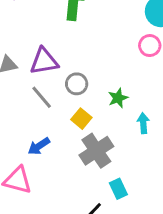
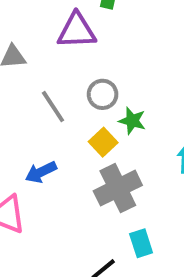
purple triangle: (44, 61) -> (77, 31), moved
green star: (118, 98) -> (132, 121), moved, turned 30

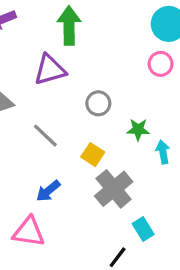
gray circle: (103, 94) -> (98, 103), moved
green star: (132, 121) -> (138, 130), moved

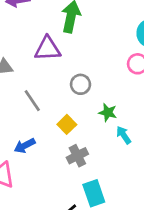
cyan arrow: (163, 152) -> (124, 135), turned -36
gray cross: (114, 189) -> (77, 156), size x0.7
cyan rectangle: (143, 229) -> (94, 193), size x1.4

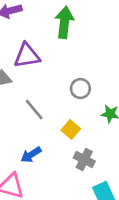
purple triangle: (48, 49) -> (27, 56), moved
gray cross: (77, 156) -> (84, 160), turned -30

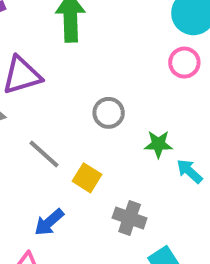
yellow square: (71, 130) -> (87, 178), moved

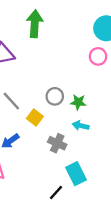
gray circle: (109, 113) -> (55, 96), moved
cyan arrow: (190, 171) -> (81, 126), moved, turned -35

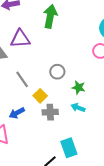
gray circle: (55, 96) -> (57, 72), moved
gray cross: (57, 143) -> (50, 112), moved, turned -35

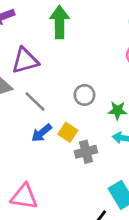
gray line: (22, 79) -> (35, 101), moved
blue arrow: (17, 113) -> (42, 133), moved

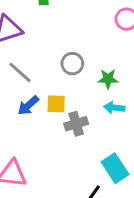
yellow square: (68, 132) -> (56, 104), turned -30

